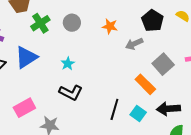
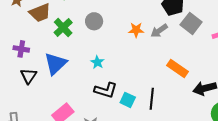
orange star: (110, 26) -> (136, 30), moved
gray square: (163, 64) -> (191, 23), moved
cyan square: (138, 114) -> (128, 100), moved

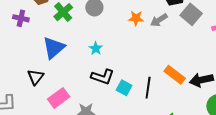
purple cross: (21, 49) -> (21, 18), moved
orange rectangle: (177, 69) -> (175, 75), moved
black triangle: (29, 76) -> (35, 77), moved

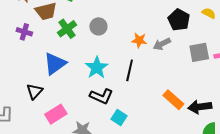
gray square: (191, 14) -> (199, 52), moved, turned 35
cyan star: (96, 48) -> (97, 68), size x1.6
cyan square: (124, 88) -> (119, 117), moved
black line: (148, 88) -> (130, 70), moved

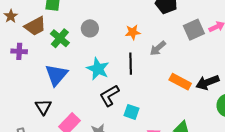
gray arrow: (162, 44) -> (158, 48), moved
black L-shape: (101, 96) -> (109, 96), turned 140

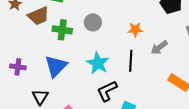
green cross: (60, 38) -> (62, 30), turned -36
purple cross: (19, 51) -> (18, 67), moved

